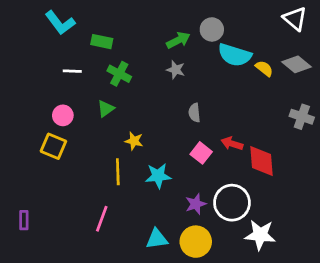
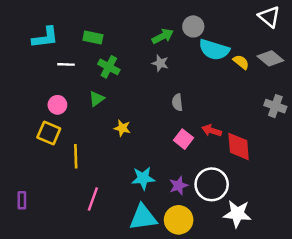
cyan L-shape: (60, 23) -> (45, 37), moved, turned -60
yellow line: (118, 172) -> (76, 156), moved
cyan star: (158, 176) -> (143, 178), moved
cyan triangle: (157, 239) -> (143, 217), size x1.4

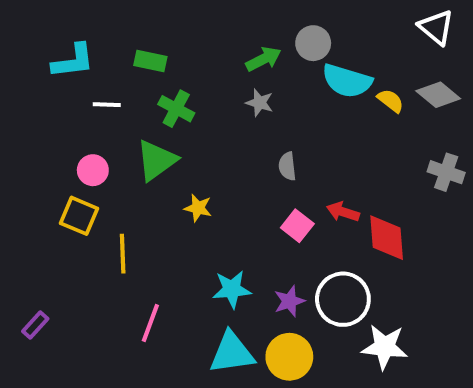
green triangle: (97, 99) -> (156, 160), size x1.6
purple rectangle: (22, 200) -> (35, 325), turned 42

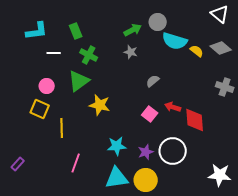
green rectangle: (150, 61) -> (76, 31), turned 56
gray semicircle: (287, 166) -> (153, 81), moved, turned 56
yellow star: (198, 208) -> (100, 105), size x1.5
white star: (385, 347) -> (220, 175), moved

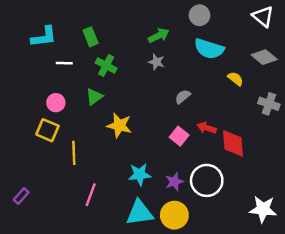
gray circle: (158, 22) -> (200, 15), moved
yellow semicircle: (197, 51) -> (235, 79), moved
green triangle: (79, 81) -> (94, 97), size x0.7

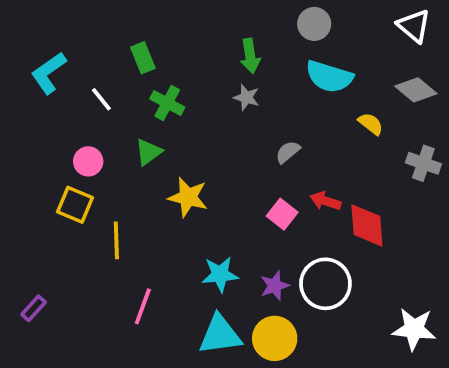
green arrow: (159, 36) -> (250, 56), turned 108
cyan L-shape: (44, 37) -> (49, 73), moved, turned 152
white line: (64, 63) -> (101, 99), turned 49

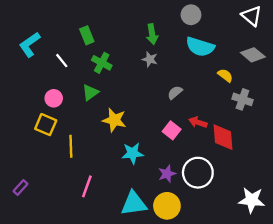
gray cross: (423, 163) -> (242, 99), moved
cyan star: (220, 274) -> (133, 153), moved

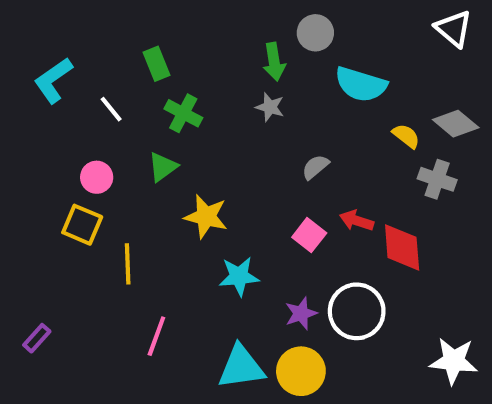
gray circle: (191, 15) -> (315, 33), moved
gray diamond: (253, 55) -> (456, 124), moved

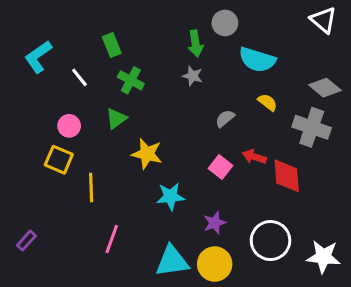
yellow semicircle: (406, 136) -> (268, 102), moved
gray cross: (437, 179) -> (312, 127), size x1.4
white circle: (357, 311) -> (270, 241), moved

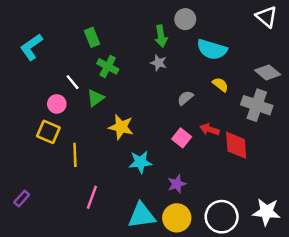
white line: (79, 77) -> (73, 82), moved
white circle: (270, 241) -> (222, 217), moved

